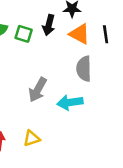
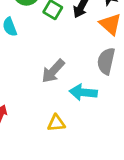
yellow triangle: (32, 138) -> (56, 123), moved

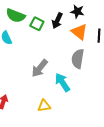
cyan arrow: (83, 92) -> (62, 82), turned 54

